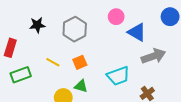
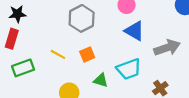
black star: (37, 25) -> (17, 14), moved
blue triangle: (137, 32) -> (134, 31), moved
green triangle: (81, 86) -> (101, 80), moved

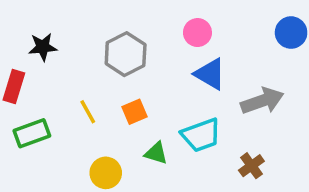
black star: (17, 14) -> (43, 47), moved
yellow line: (58, 54) -> (88, 112), turned 32

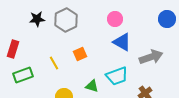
black star: (43, 47) -> (37, 19), moved
gray hexagon: (126, 54) -> (66, 20), moved
orange square: (135, 112) -> (80, 54), moved

